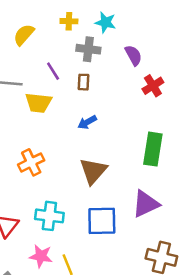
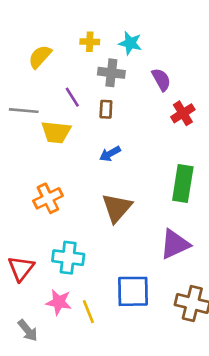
blue square: (102, 221) -> (133, 291), moved

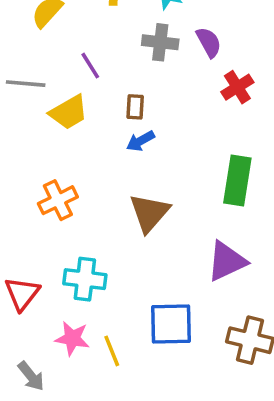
gray cross: (111, 73) -> (160, 42), moved
brown rectangle: (106, 109) -> (135, 107), moved
yellow trapezoid: (56, 132) -> (69, 112), turned -36

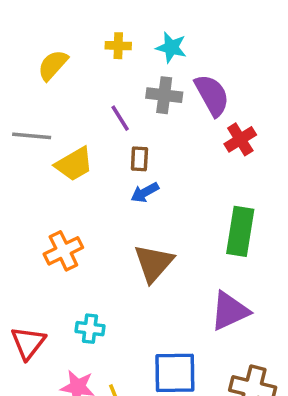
purple semicircle: (209, 42) -> (212, 95), size x1.4
purple line: (90, 66) -> (120, 118), moved
cyan cross: (85, 279) -> (90, 329), size x0.7

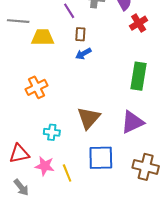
yellow trapezoid: (74, 164) -> (43, 37), turned -150
brown triangle: (154, 263) -> (89, 118), moved
red triangle: (28, 343) -> (19, 154), moved, turned 40

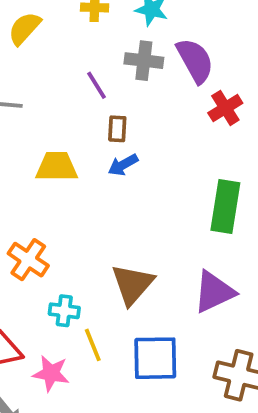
yellow trapezoid: (43, 37) -> (57, 167), moved
orange cross: (36, 87) -> (28, 260), moved, turned -30
yellow line: (67, 173) -> (93, 345), moved

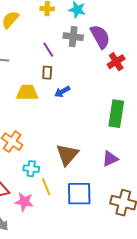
brown rectangle: (117, 129) -> (47, 73), moved
purple triangle: (214, 292) -> (110, 159), size x0.7

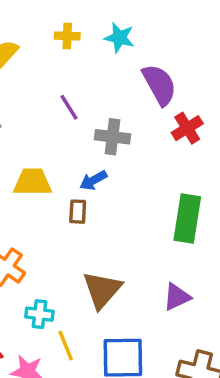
gray cross: (73, 37) -> (112, 137), moved
brown rectangle: (47, 73) -> (78, 212), moved

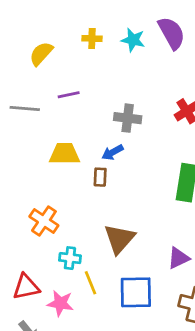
purple semicircle: (159, 85) -> (172, 33), moved
purple line: (69, 107) -> (69, 95), moved, turned -70
purple triangle: (177, 297) -> (178, 258), moved

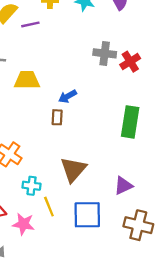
purple line: (69, 95) -> (30, 24), moved
gray cross: (128, 118) -> (105, 53), moved
yellow trapezoid: (64, 154) -> (27, 80), moved

